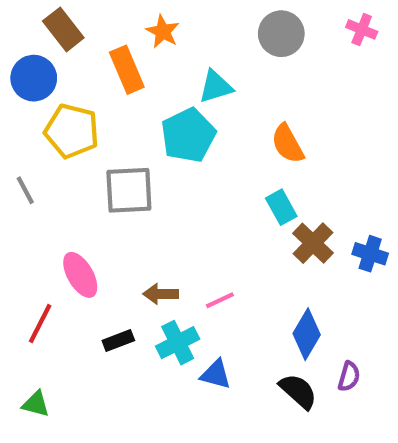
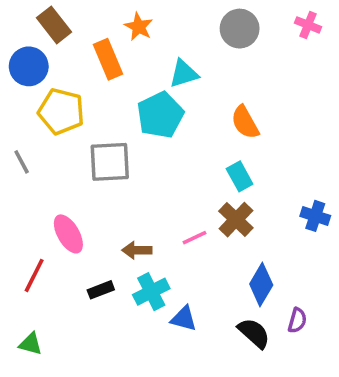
brown cross: (313, 243) -> (236, 220), moved
pink line: (220, 300) -> (195, 238), moved

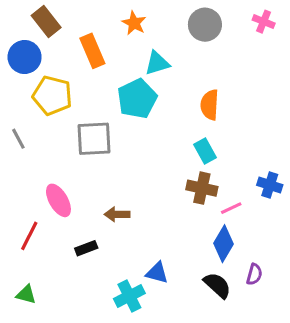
orange star: (139, 27) -> (134, 23), moved
orange semicircle: (245, 122) -> (210, 105), turned 32
brown cross: (236, 220) -> (202, 188), turned -32
pink line: (195, 238) -> (231, 208), moved
cyan cross: (151, 292) -> (129, 296), moved

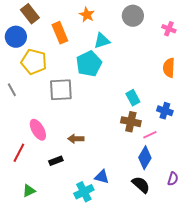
pink cross: (264, 22) -> (169, 29), moved
orange semicircle: (210, 105) -> (169, 68), moved
blue cross: (270, 185) -> (165, 111), moved
purple semicircle: (254, 274) -> (173, 179), moved
green triangle: (26, 294) -> (29, 191), moved, turned -40

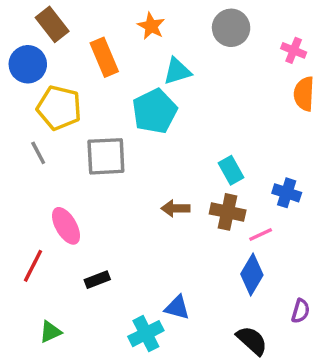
orange semicircle: (169, 68) -> (304, 94), moved
gray line: (12, 90) -> (38, 153), moved
brown arrow: (76, 139) -> (175, 208), moved
black semicircle: (141, 185) -> (252, 340), moved

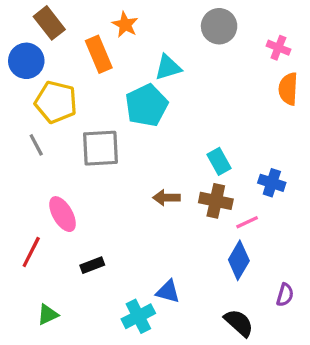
orange star: (151, 26) -> (125, 25), moved

